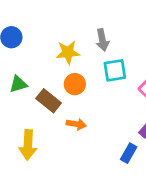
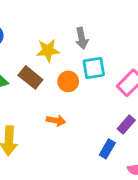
orange circle: (75, 84) -> (68, 81), moved
brown rectangle: (49, 101) -> (30, 77), moved

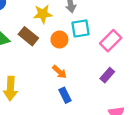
orange arrow: (56, 121) -> (59, 72), moved, turned 32
blue rectangle: (107, 149) -> (65, 95), moved, turned -56

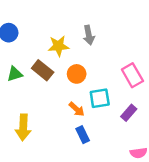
cyan square: (81, 28) -> (100, 98), moved
pink rectangle: (111, 41) -> (132, 75), turned -75

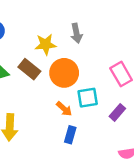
orange circle: (77, 74) -> (64, 73), size x1.5
blue rectangle: (83, 135) -> (70, 135), turned 42

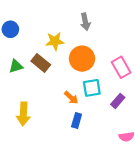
gray arrow: (76, 33) -> (85, 22), moved
orange circle: (64, 73) -> (82, 59), moved

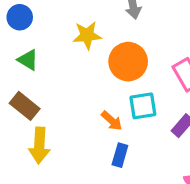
brown rectangle: (41, 63) -> (25, 106), moved
green triangle: (16, 66) -> (28, 60), moved, turned 48

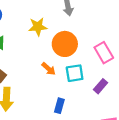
orange arrow: (112, 121) -> (49, 69), moved

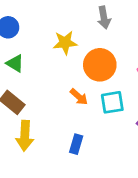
blue rectangle: (59, 106) -> (76, 144), moved

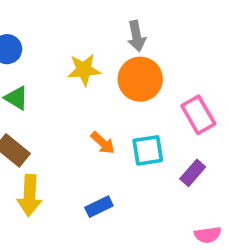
orange circle: (100, 65) -> (140, 79), moved
blue rectangle: (76, 144) -> (99, 207), turned 48

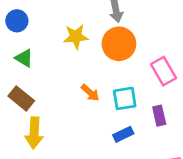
purple rectangle: (193, 173) -> (159, 116), turned -54
blue rectangle: (99, 207) -> (123, 134), moved

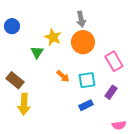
yellow star: (76, 37) -> (53, 37), turned 30
green triangle: (24, 58) -> (37, 52), moved, turned 32
purple rectangle: (159, 116) -> (111, 92), turned 48

